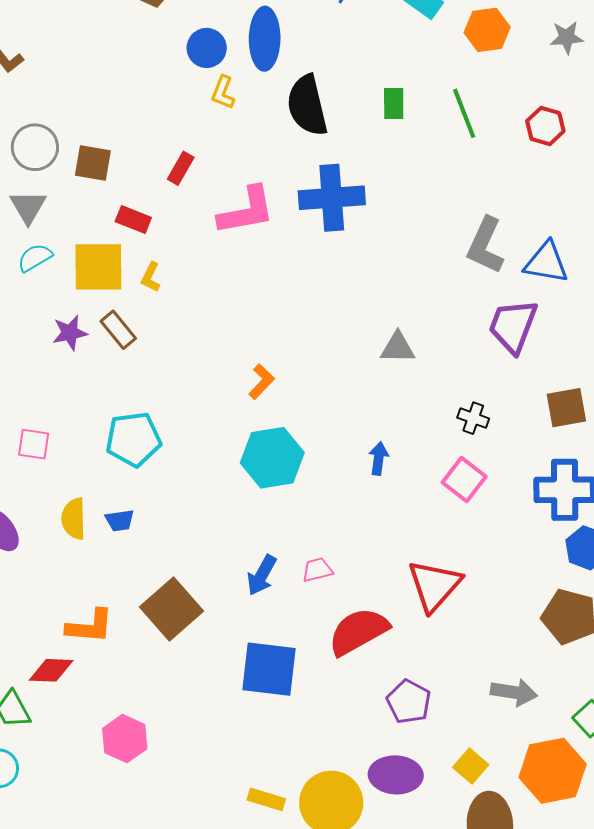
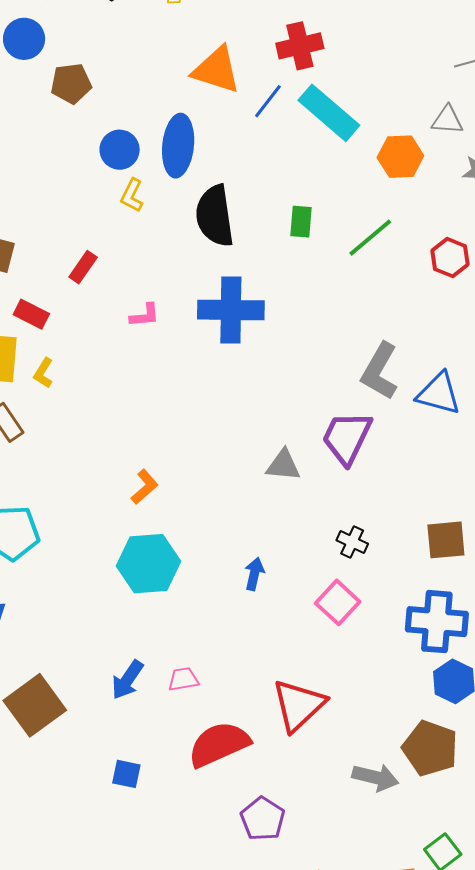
green line: (464, 113) -> (370, 238), turned 66
pink L-shape: (246, 211) -> (145, 315), size x0.5
purple trapezoid: (513, 326) -> (347, 438), moved
blue square: (269, 669) -> (126, 774), size x0.5
gray arrow: (514, 692) -> (375, 777), moved

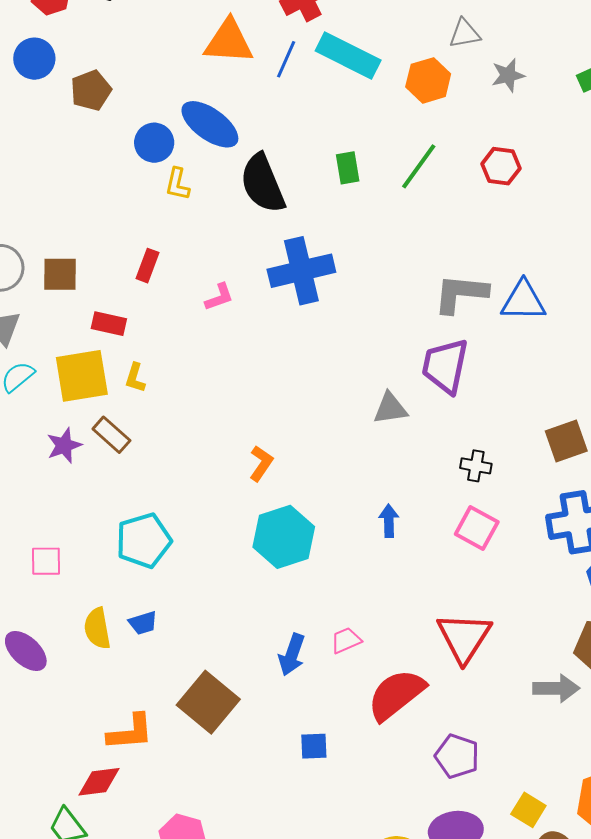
blue ellipse: (178, 146) -> (210, 124), turned -46
gray L-shape: (380, 371) -> (461, 294), turned 80

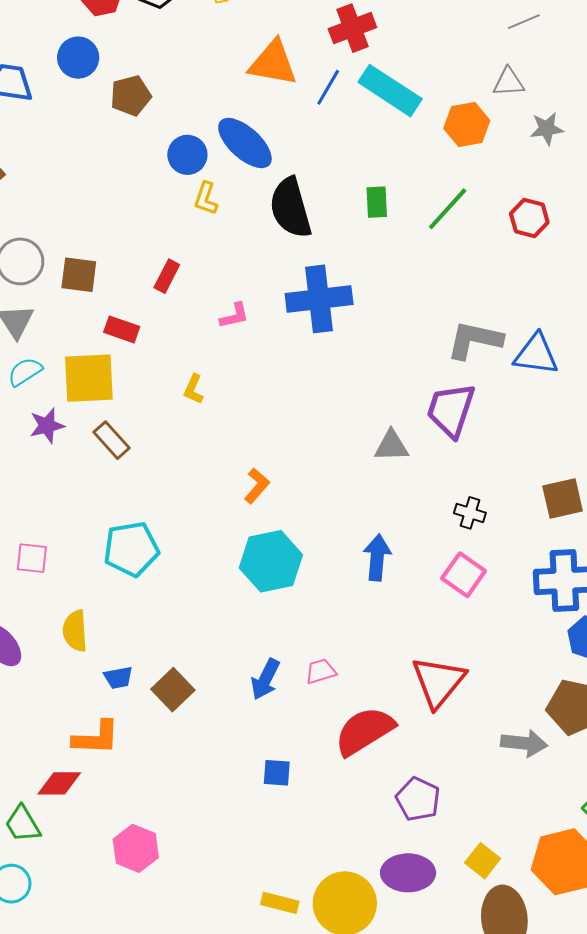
yellow L-shape: (135, 378) -> (193, 389), moved
purple star: (64, 445) -> (47, 426), moved
blue arrow: (389, 521) -> (377, 557), size x1.4
blue trapezoid: (143, 623) -> (118, 678), moved
brown square: (208, 702) -> (173, 690), moved, size x0.7

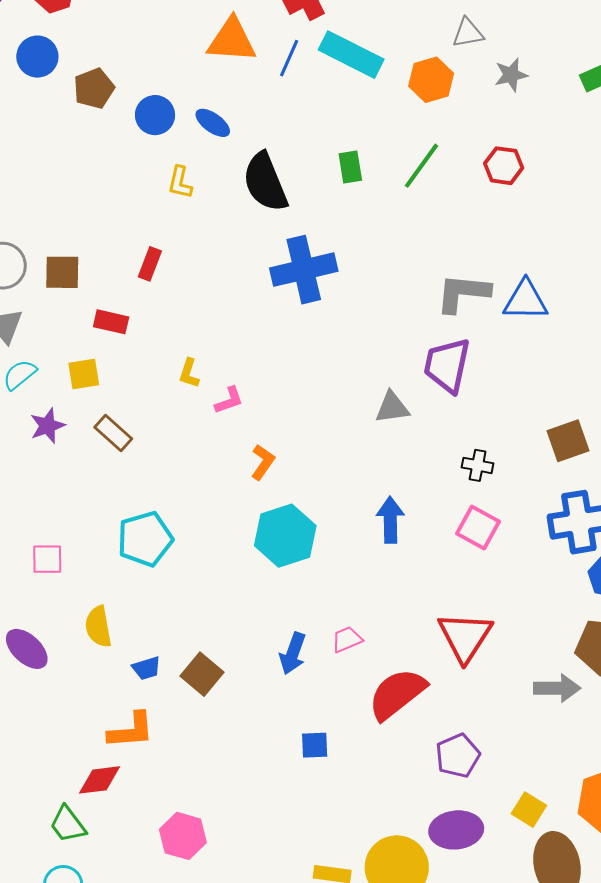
blue ellipse: (245, 143) -> (213, 123), size x0.6
blue circle: (187, 155) -> (155, 115), moved
pink L-shape: (234, 316) -> (229, 400), moved
yellow square: (89, 378) -> (84, 374), size x0.6
purple pentagon: (418, 799) -> (458, 756), turned 30

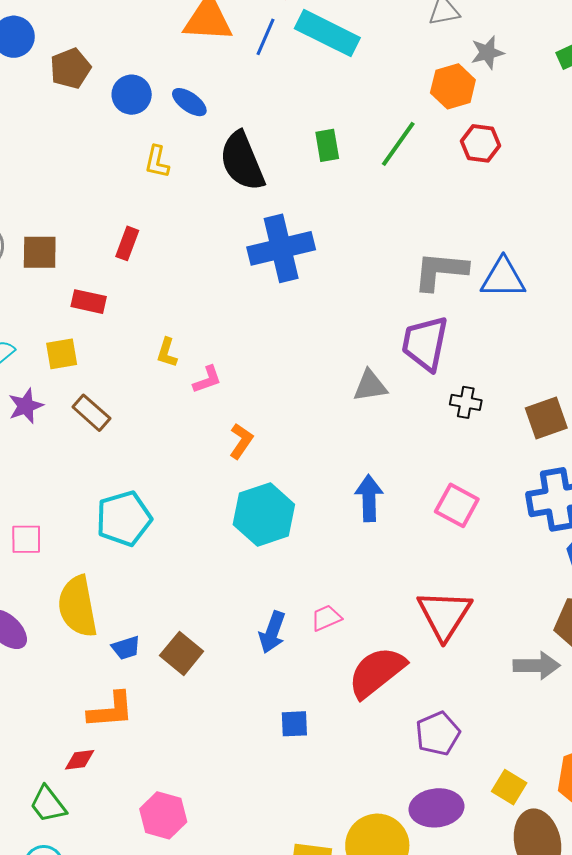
orange hexagon: (431, 80) -> (453, 86), moved
black cross: (478, 465) -> (466, 402), moved
yellow semicircle: (98, 627) -> (78, 606), size x1.5
red diamond: (100, 780) -> (80, 760), size x0.7

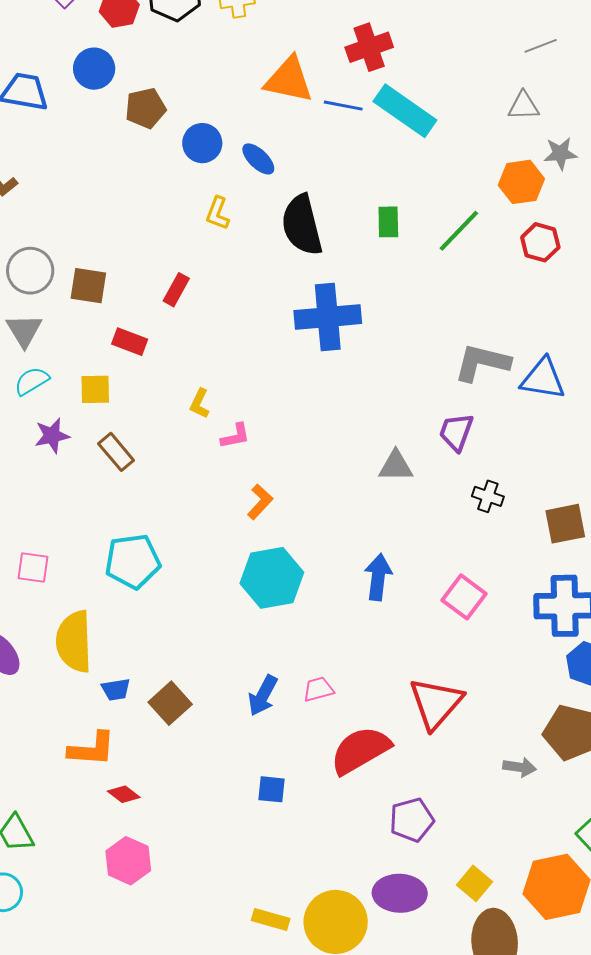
blue line: (265, 37) -> (343, 106), turned 69
purple trapezoid: (425, 343) -> (456, 432), size x0.7
gray arrow: (537, 666) -> (520, 767), size x0.7
red diamond: (80, 760) -> (124, 794), moved, turned 36

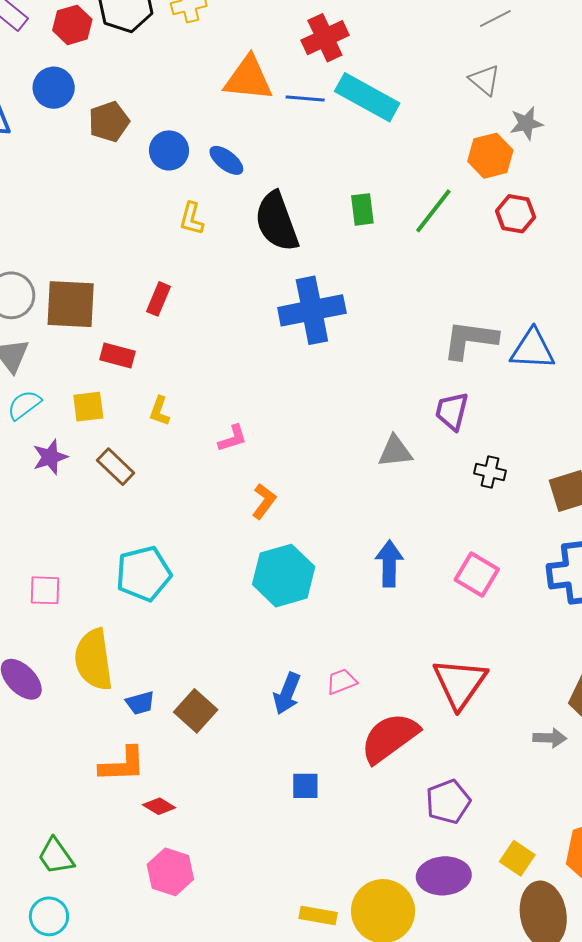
gray triangle: (524, 106) -> (485, 80), turned 48
brown square: (88, 286) -> (71, 304), size x1.4
yellow L-shape: (200, 404) -> (160, 411), moved

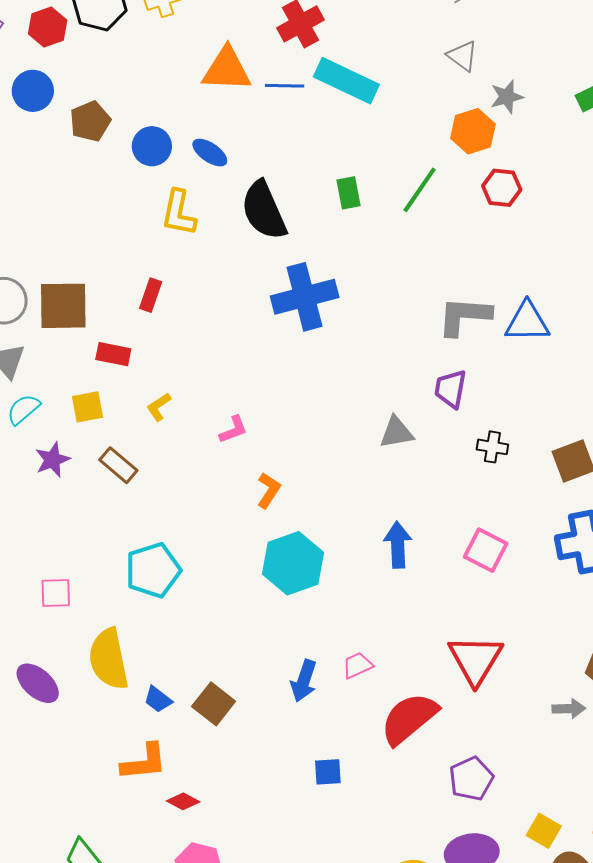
yellow L-shape: (192, 219) -> (179, 213), size x1.4
yellow L-shape: (160, 411) -> (159, 407), turned 40
blue trapezoid: (140, 703) -> (158, 699), turned 56

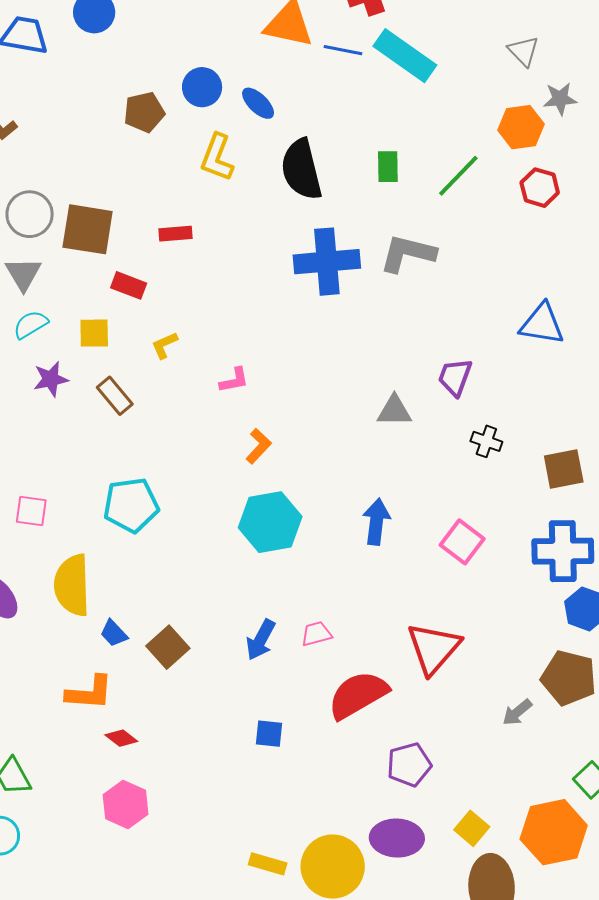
brown pentagon: (90, 121) -> (144, 112), moved
red rectangle: (151, 295) -> (175, 234), turned 56
gray L-shape: (464, 316) -> (408, 253), moved
gray arrow: (569, 709) -> (517, 712), turned 132

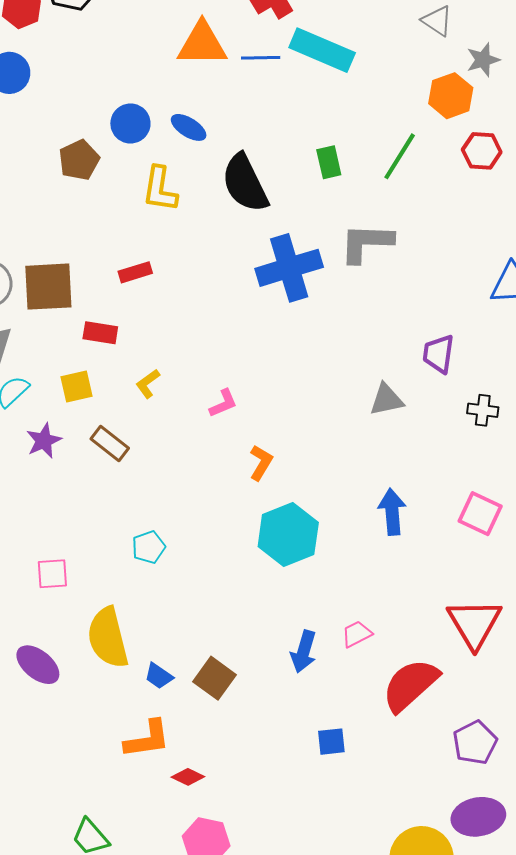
cyan pentagon: (131, 505) -> (149, 547), size x0.6

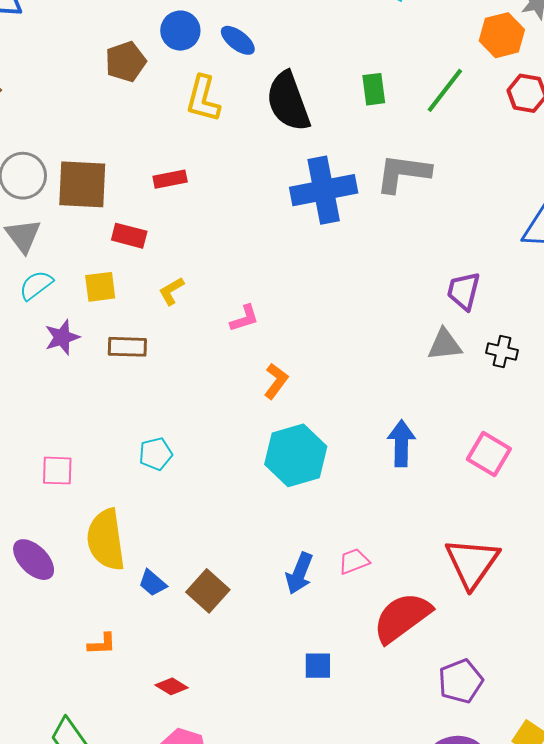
gray triangle: (386, 400) -> (445, 345), moved
brown rectangle: (110, 443) -> (127, 347), turned -42
orange L-shape: (147, 739) -> (102, 644), moved, size x0.6

